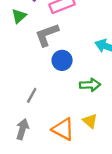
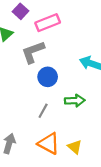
gray line: (32, 95) -> (43, 111), moved
yellow triangle: (90, 121) -> (75, 147), moved

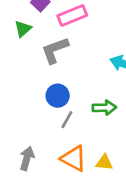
blue circle: (48, 77) -> (58, 96), moved
yellow triangle: (75, 147) -> (104, 162), turned -35

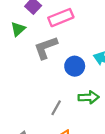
blue circle: (58, 96) -> (75, 66), moved

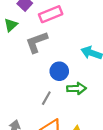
blue circle: (75, 66) -> (59, 71), moved

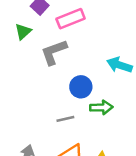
gray line: (46, 98) -> (65, 119), turned 48

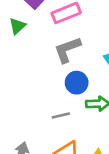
gray L-shape: (54, 52) -> (67, 50), moved

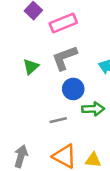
green triangle: (17, 26) -> (31, 67), moved

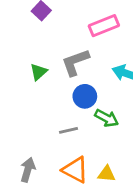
pink rectangle: (63, 23) -> (104, 26), moved
green arrow: (93, 109) -> (107, 118), turned 30

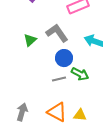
gray L-shape: (75, 62) -> (57, 33), turned 75
gray line: (69, 130) -> (59, 79), moved

